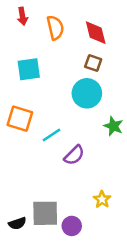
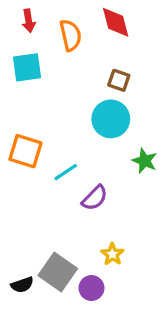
red diamond: (96, 33) -> (116, 22), moved
cyan square: (29, 69) -> (27, 67), moved
yellow star: (102, 199) -> (112, 254), moved
gray square: (45, 213) -> (58, 272), turned 36

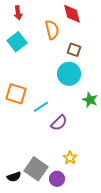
orange semicircle: (71, 35) -> (52, 30), moved
cyan square: (27, 67) -> (17, 42), turned -30

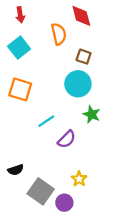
orange square: (16, 94) -> (20, 89), moved
green star: (90, 100) -> (92, 114), moved
black semicircle: (14, 177) -> (16, 170), moved

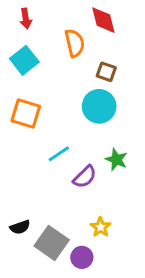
green star: (92, 114) -> (116, 160), moved
black semicircle: (16, 170) -> (20, 227), moved

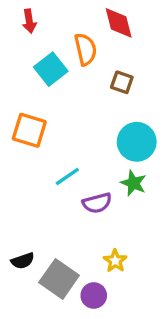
cyan square: (24, 60) -> (51, 69), moved
cyan circle: (99, 106) -> (137, 142), moved
purple semicircle: (85, 177) -> (97, 203), turned 30

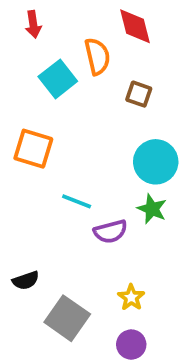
cyan line: (67, 177) -> (77, 201), turned 55
black semicircle: (23, 261) -> (26, 280), moved
purple circle: (94, 295) -> (131, 345), moved

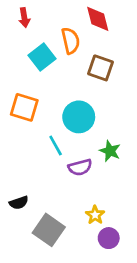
brown square: (139, 94) -> (100, 68), size x1.4
cyan circle: (156, 162) -> (79, 117), moved
cyan line: (77, 201) -> (56, 146), turned 40
purple circle: (131, 345) -> (109, 238), moved

